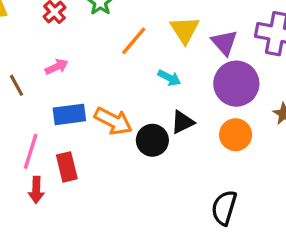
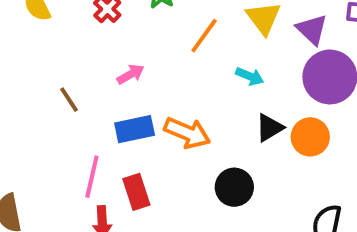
pink arrow: (57, 67) -> (130, 74), moved
orange circle: (236, 135) -> (310, 137), moved
black circle: (152, 140) -> (234, 187), moved

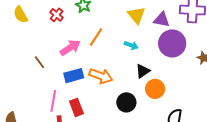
purple triangle: (312, 29) -> (162, 20), turned -30
orange line: (204, 36) -> (96, 37), moved
pink arrow: (130, 74) -> (70, 48), size x1.5
orange circle: (310, 137) -> (155, 89), moved

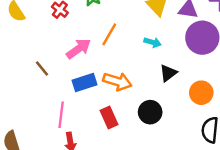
orange circle: (155, 89) -> (201, 93), moved
red rectangle: (76, 107) -> (109, 117), moved

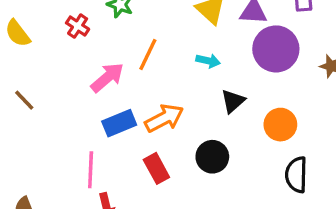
brown line: (42, 68) -> (24, 100), moved
orange arrow: (117, 81) -> (164, 118), turned -40

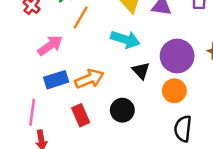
purple circle: (276, 49) -> (177, 56), moved
orange line: (148, 55) -> (81, 18), moved
cyan arrow: (208, 61) -> (125, 39), size x1.6
black triangle: (233, 101) -> (141, 71), turned -36

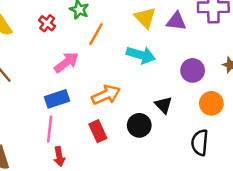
purple circle: (177, 56) -> (193, 70), size x0.7
black triangle: (141, 71) -> (163, 105), moved
blue rectangle: (56, 80) -> (57, 99), moved
orange circle: (174, 91) -> (211, 103), moved

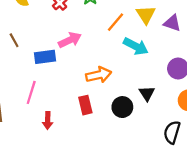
orange line: (96, 34) -> (115, 22), moved
blue rectangle: (57, 99) -> (45, 57), moved
pink line: (50, 129) -> (31, 92), moved

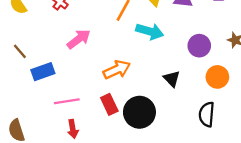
blue rectangle: (45, 57) -> (43, 72), moved
pink line: (31, 92) -> (67, 101), moved, turned 75
black circle: (122, 107) -> (139, 112), moved, size x1.4

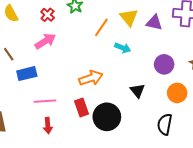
cyan arrow: (150, 31) -> (123, 48), size x0.7
pink arrow: (79, 39) -> (45, 41), moved

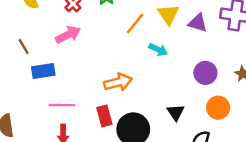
black triangle: (138, 91) -> (176, 112), moved

